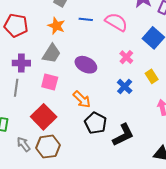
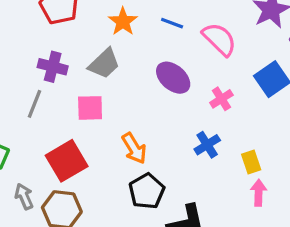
purple ellipse: (86, 65) -> (173, 78), moved
yellow rectangle: (152, 76) -> (251, 162), moved
pink square: (50, 82) -> (90, 108), turned -30

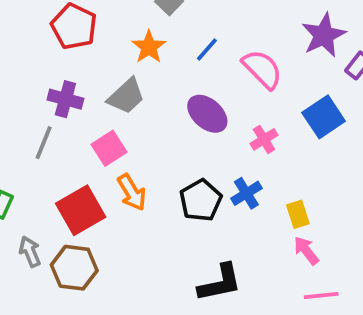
blue line: (172, 23) -> (207, 49), turned -70
pink square: (90, 108) -> (109, 148), turned -32
orange arrow: (134, 148) -> (132, 192), moved
black pentagon: (147, 191) -> (201, 200), moved
pink arrow: (259, 193) -> (306, 251), turned -40

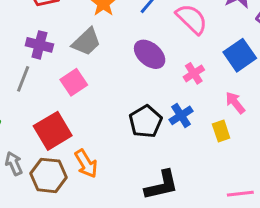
orange arrow: (132, 192) -> (86, 164), moved
pink arrow: (306, 251) -> (235, 103), moved

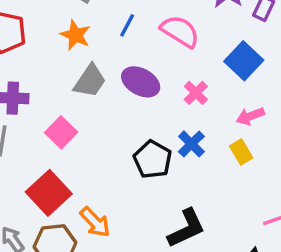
gray trapezoid: (86, 42) -> (90, 81), moved
pink arrow: (235, 103) -> (250, 116), turned -60

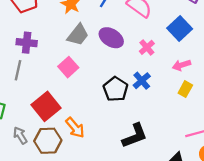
pink square: (61, 132) -> (68, 67), moved
yellow rectangle: (241, 152) -> (185, 89), moved, turned 56

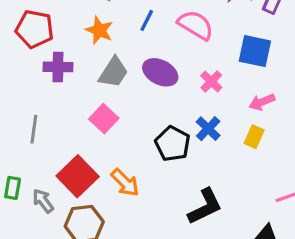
blue square: (180, 29) -> (255, 51), turned -30
purple cross: (27, 43) -> (58, 67), moved
yellow rectangle: (185, 89) -> (254, 137), moved
orange arrow: (75, 128) -> (125, 183), moved
gray arrow: (20, 135) -> (43, 201), moved

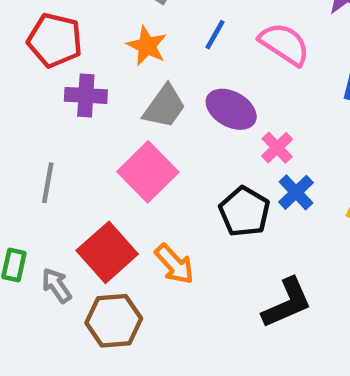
pink cross: (211, 81) -> (277, 148), moved
pink square: (104, 119) -> (148, 172), size x1.4

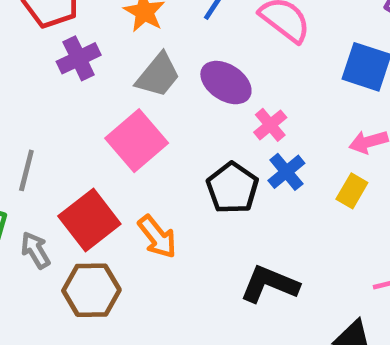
purple cross: (86, 95) -> (79, 58), turned -33
gray line: (48, 183) -> (26, 170), moved
black L-shape: (287, 303) -> (269, 284), turned -138

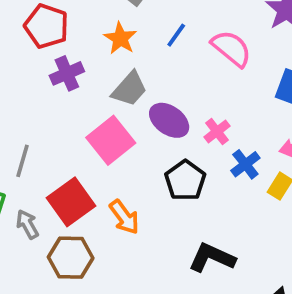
purple ellipse: (226, 83) -> (169, 120), moved
blue cross: (286, 172) -> (245, 164), moved

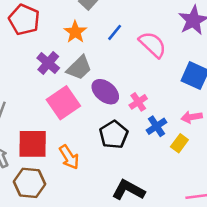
purple cross: (67, 73) -> (48, 63), moved, turned -30
red square: (71, 202) -> (33, 144), turned 32

